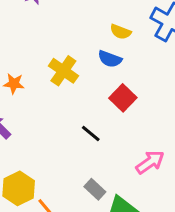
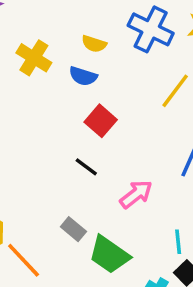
yellow cross: (63, 71) -> (34, 58), moved
black line: (91, 134) -> (86, 167), moved

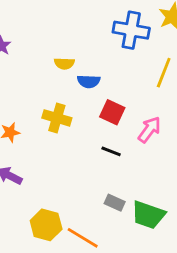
yellow semicircle: (94, 44) -> (64, 64), moved
yellow cross: (34, 58) -> (57, 118), moved
pink arrow: (136, 194) -> (149, 130), moved

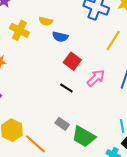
yellow cross: (57, 118) -> (19, 30), moved

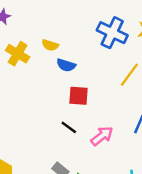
red square: (72, 61) -> (78, 96), turned -36
pink arrow: (96, 78) -> (102, 136), moved

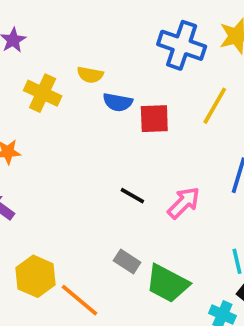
red square: (78, 96) -> (154, 119), moved

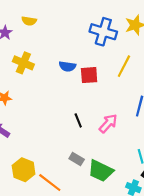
yellow semicircle: (90, 75) -> (29, 21), moved
black line: (132, 196) -> (78, 120), turned 40

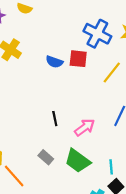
red square: (89, 75) -> (78, 59), moved
green trapezoid: (101, 171) -> (78, 161), moved

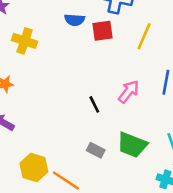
blue semicircle: (54, 62) -> (74, 20), moved
pink arrow: (85, 127) -> (129, 92), moved

